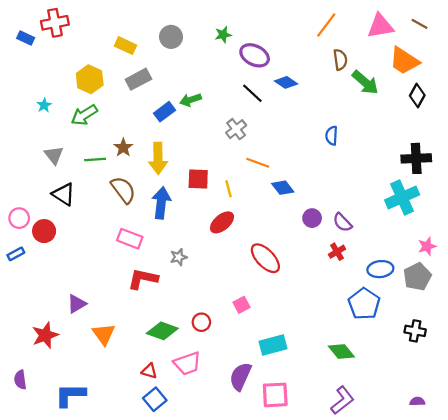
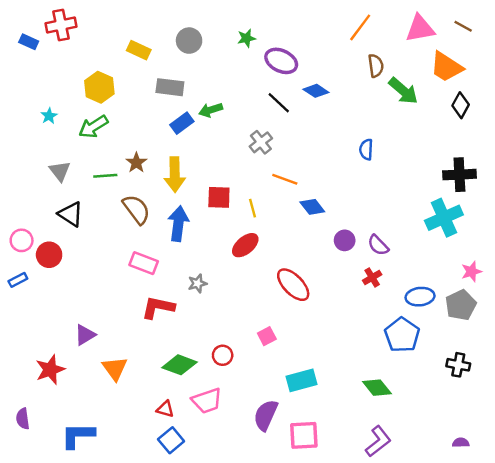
gray rectangle: (138, 79) -> (170, 87), moved, turned 35

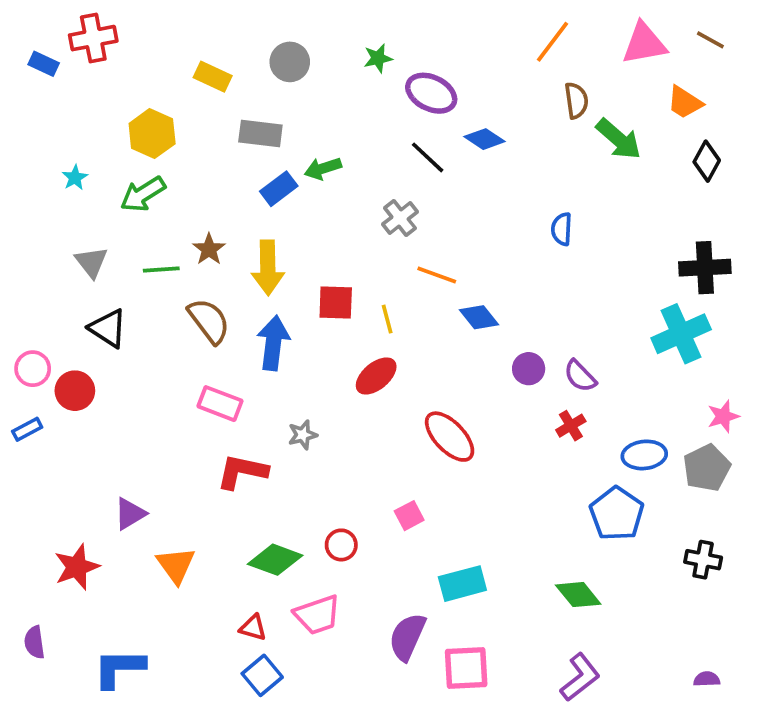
orange trapezoid: (446, 67) -> (685, 102), size x0.7

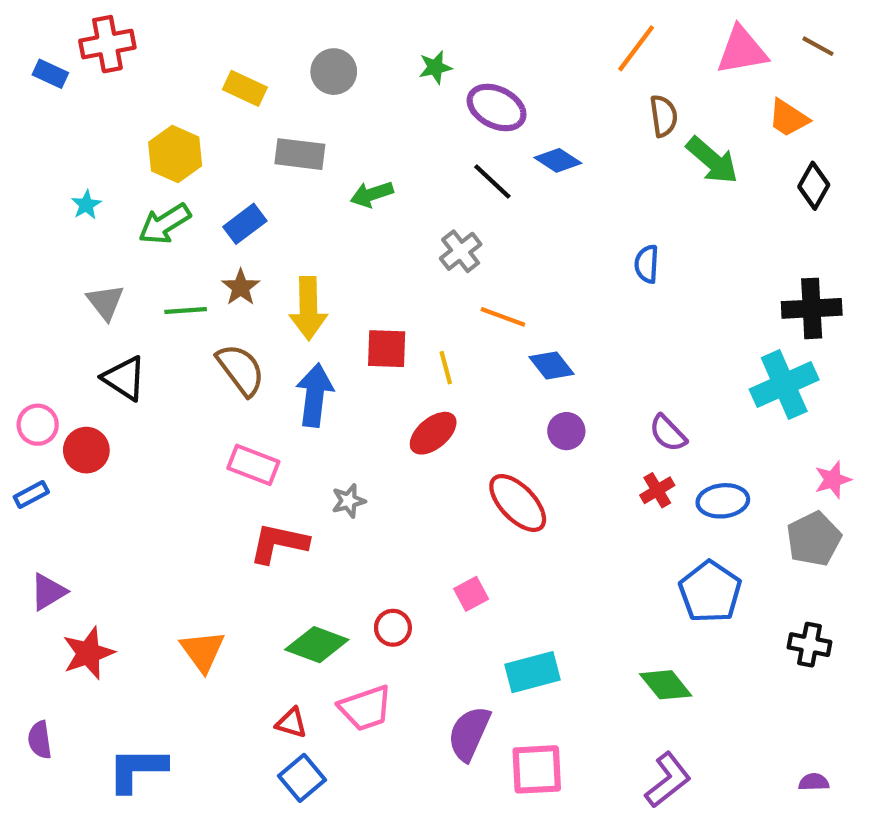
blue rectangle: (279, 189) -> (245, 224), moved
purple circle: (529, 369) -> (566, 431), moved
blue ellipse: (644, 455) -> (723, 501), moved
purple triangle: (130, 514) -> (48, 592), moved

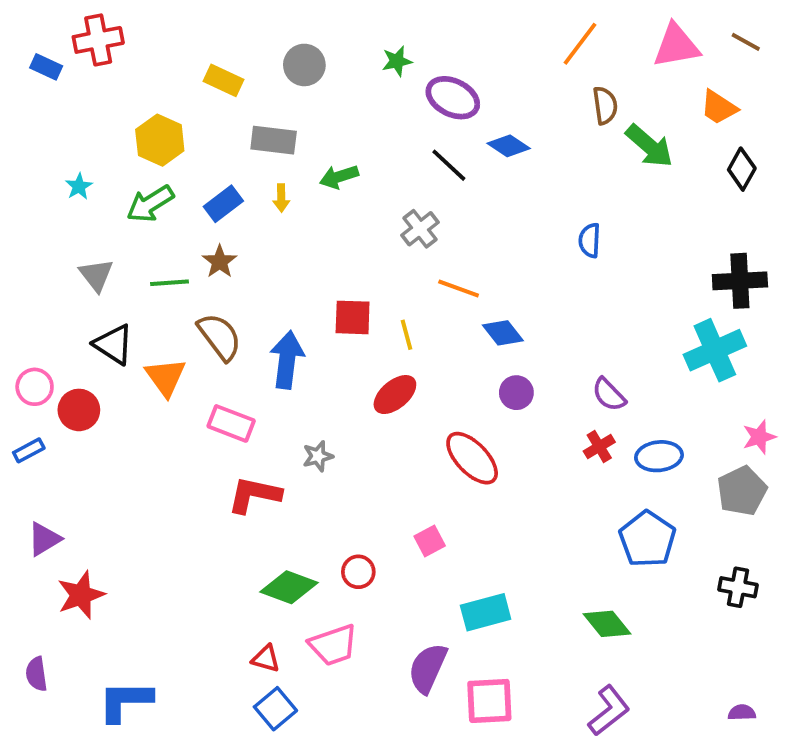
yellow arrow: (308, 308) -> (281, 198), moved, size x0.5
orange triangle: (203, 651) -> (166, 377), moved

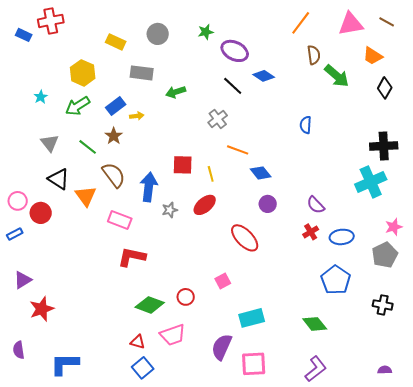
yellow arrow: (281, 198) -> (137, 116), moved, turned -96
green line: (169, 283) -> (88, 147), turned 42
gray star: (318, 456) -> (170, 210), moved

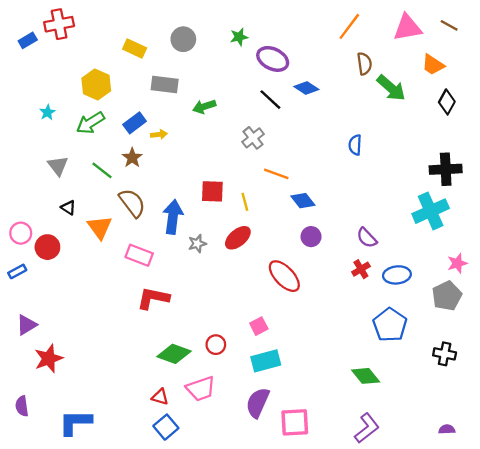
blue rectangle: (24, 35) -> (28, 40), turned -56
black triangle: (59, 179) -> (68, 208), size x0.6
cyan rectangle: (252, 318) -> (266, 361), moved

